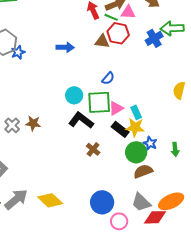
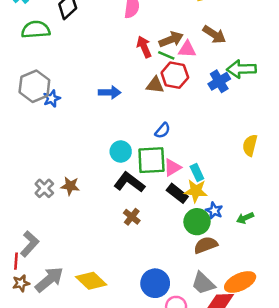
brown cross: (93, 149) -> (132, 217), moved
green arrow: (175, 149) -> (245, 218), turned 72

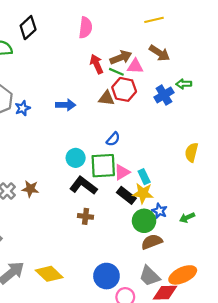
green arrow: (241, 69) -> (184, 84), size x0.6
blue star: (52, 99) -> (23, 108), moved
brown cross: (132, 217) -> (86, 216), turned -32

